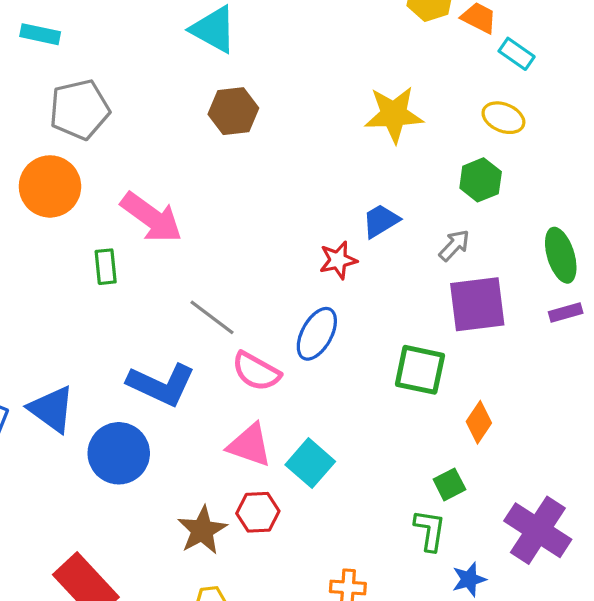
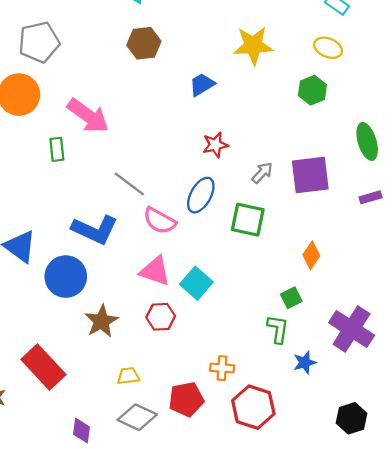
blue trapezoid: (381, 221) -> (202, 85), moved
gray arrow: (454, 245) -> (262, 173), moved
purple rectangle: (566, 312) -> (371, 197), moved
green square: (420, 370) -> (248, 220), moved
brown star: (202, 530) -> (102, 321), moved

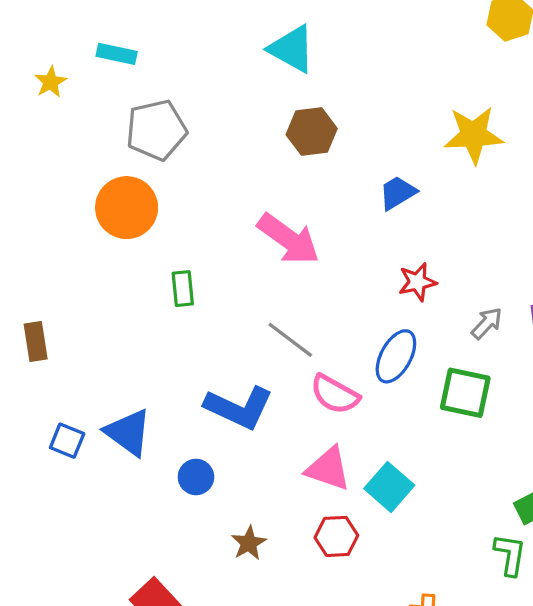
pink arrow: (88, 116) -> (289, 239), moved
blue circle: (66, 277) -> (196, 477), size x0.6
brown star: (102, 321) -> (249, 543), size x0.7

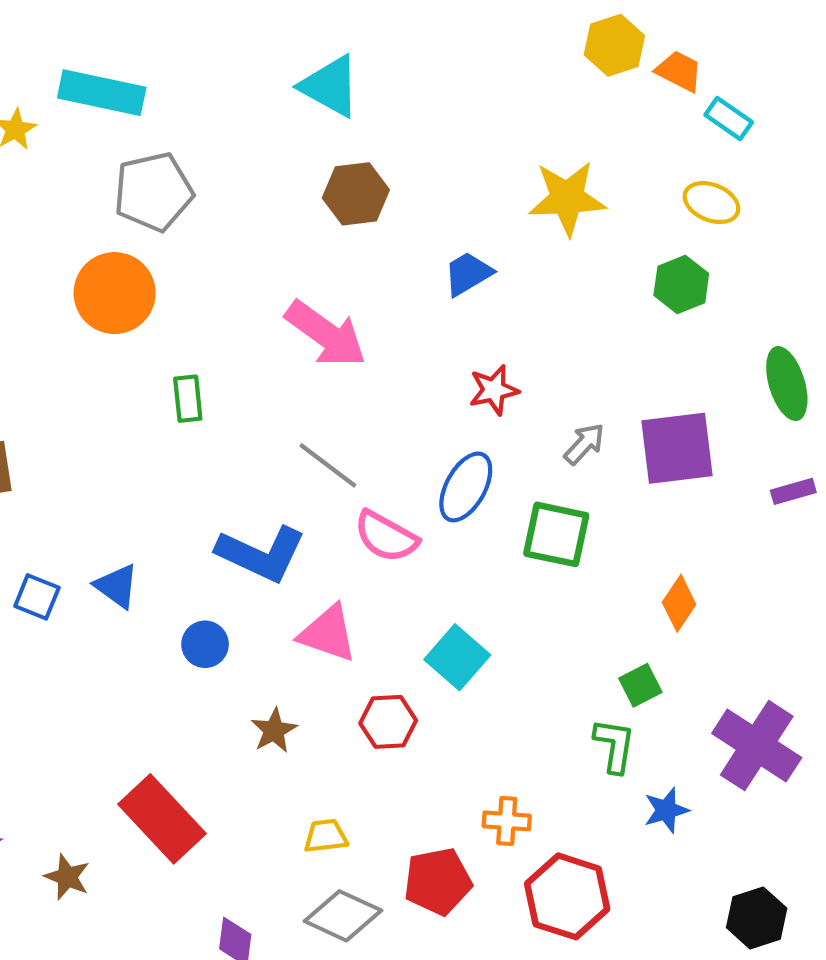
cyan rectangle: (117, 54) -> (102, 93), size x1.6
blue triangle: (128, 432) -> (117, 586), size x0.7
pink triangle: (328, 469) -> (328, 634), moved

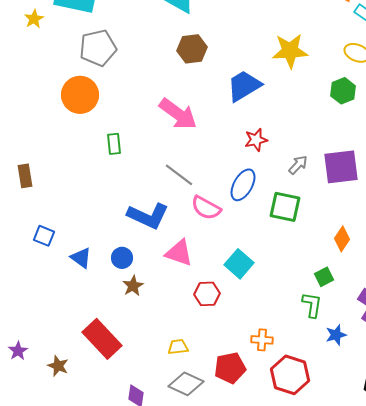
blue trapezoid: (468, 274) -> (244, 86), size x1.5
blue triangle: (117, 586) -> (81, 258), moved
brown star: (274, 730) -> (133, 286), moved

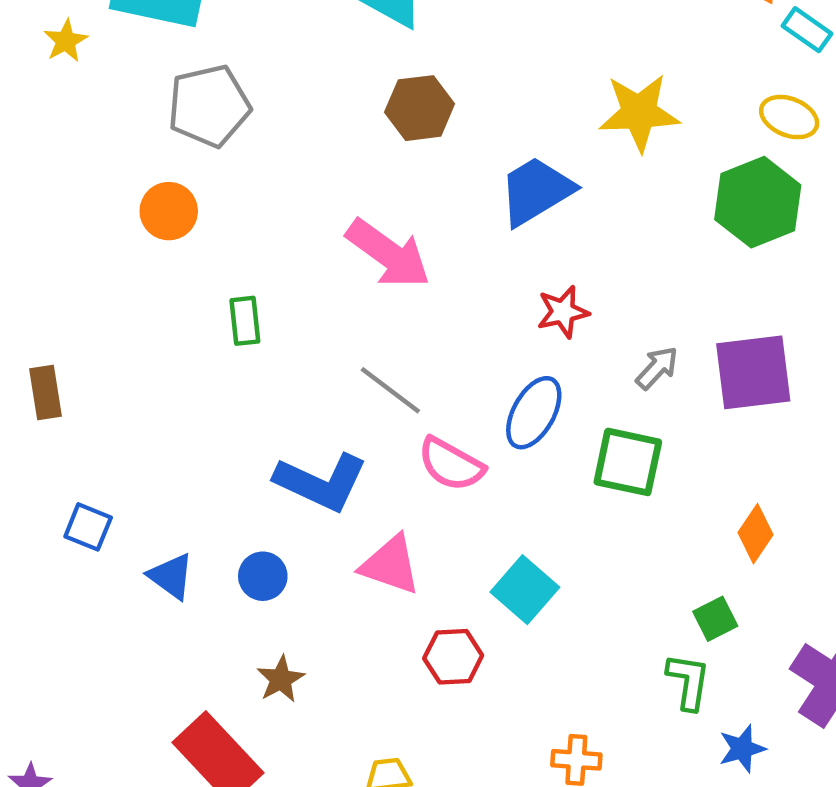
green hexagon: (343, 91) -> (758, 202), size x1.5
orange circle: (80, 95) -> (169, 211), size x0.7
brown star: (133, 286) -> (281, 679), moved

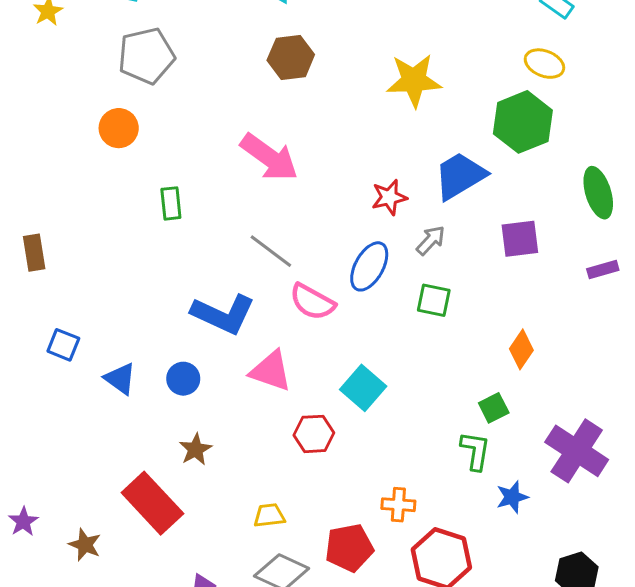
yellow star: (639, 113) -> (414, 80), moved
blue trapezoid: (536, 191) -> (460, 176), moved
gray arrow: (657, 368) -> (431, 240), moved
purple square: (753, 372) -> (520, 239), size x0.7
green square: (628, 462) -> (434, 300), size x0.7

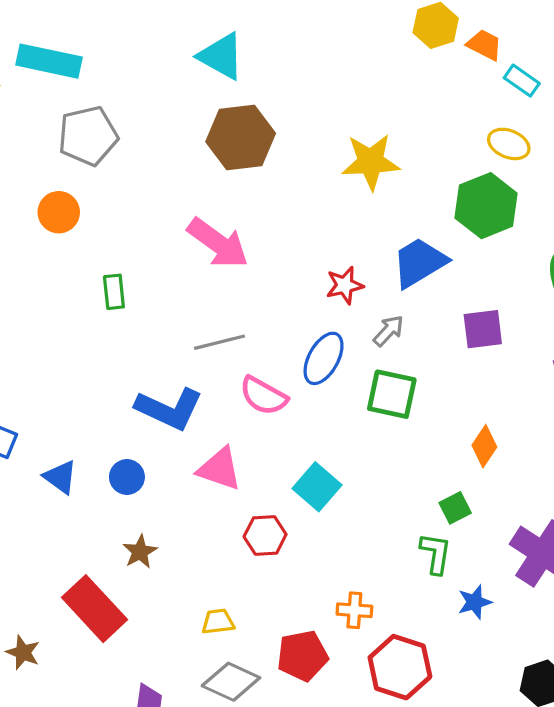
brown hexagon: (291, 57) -> (241, 137), size x1.4
gray line: (271, 251) -> (220, 342), turned -51
green square: (434, 300) -> (392, 394), size x1.4

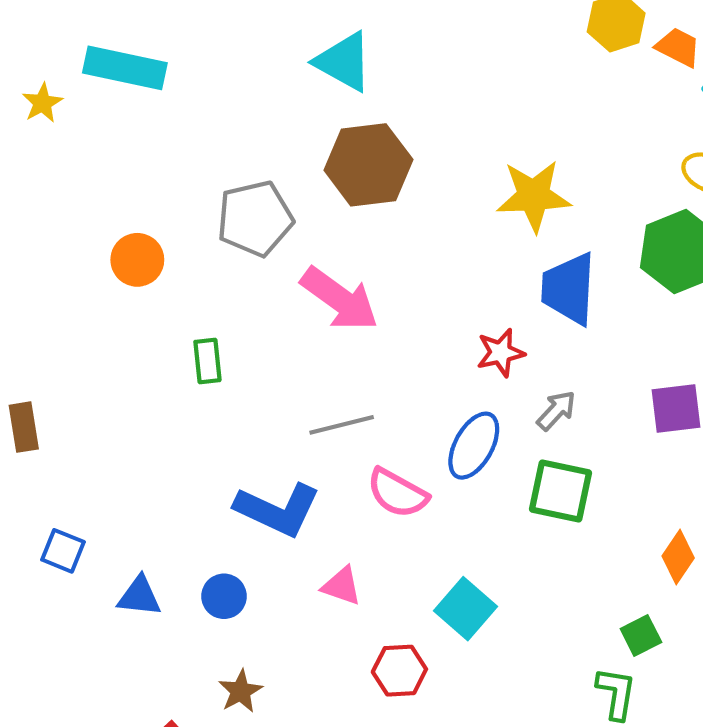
gray pentagon: (88, 136) -> (255, 219), moved
blue trapezoid: (419, 263) -> (569, 289), moved, turned -56
pink triangle: (220, 469) -> (342, 586), size x0.7
blue triangle: (60, 477) -> (139, 596), turned -30

